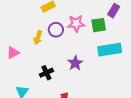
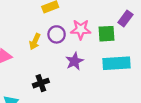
purple star: (75, 63) -> (74, 61), moved

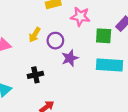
pink star: (81, 29) -> (80, 17), moved
purple circle: (57, 34) -> (55, 41), moved

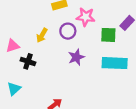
purple circle: (55, 41) -> (68, 31), moved
black cross: (35, 75) -> (28, 61), moved, turned 32

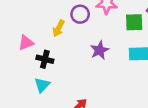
purple circle: (68, 31) -> (80, 14), moved
cyan triangle: (14, 89) -> (42, 85), moved

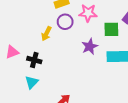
pink triangle: (26, 43) -> (12, 52), moved
purple star: (100, 50) -> (90, 47), moved

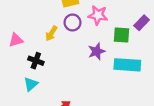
pink triangle: (12, 52) -> (16, 40), moved

